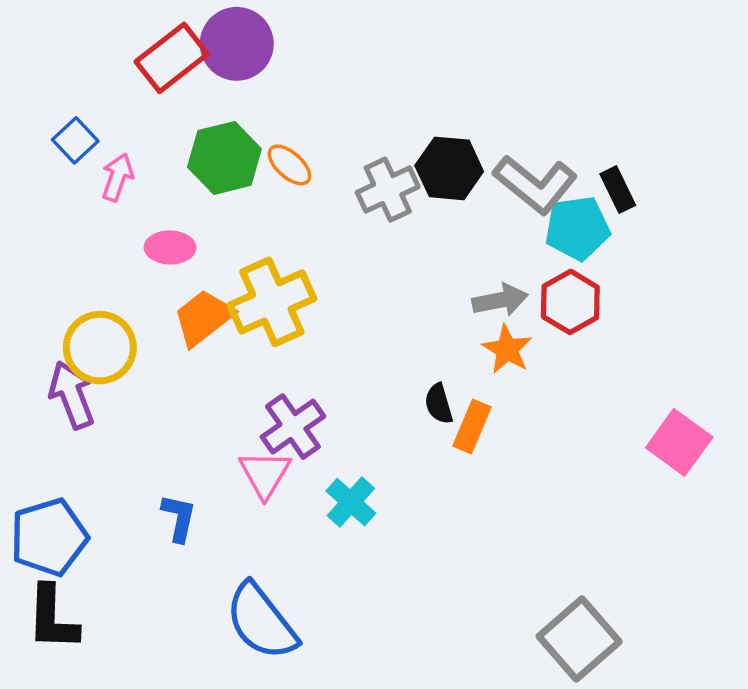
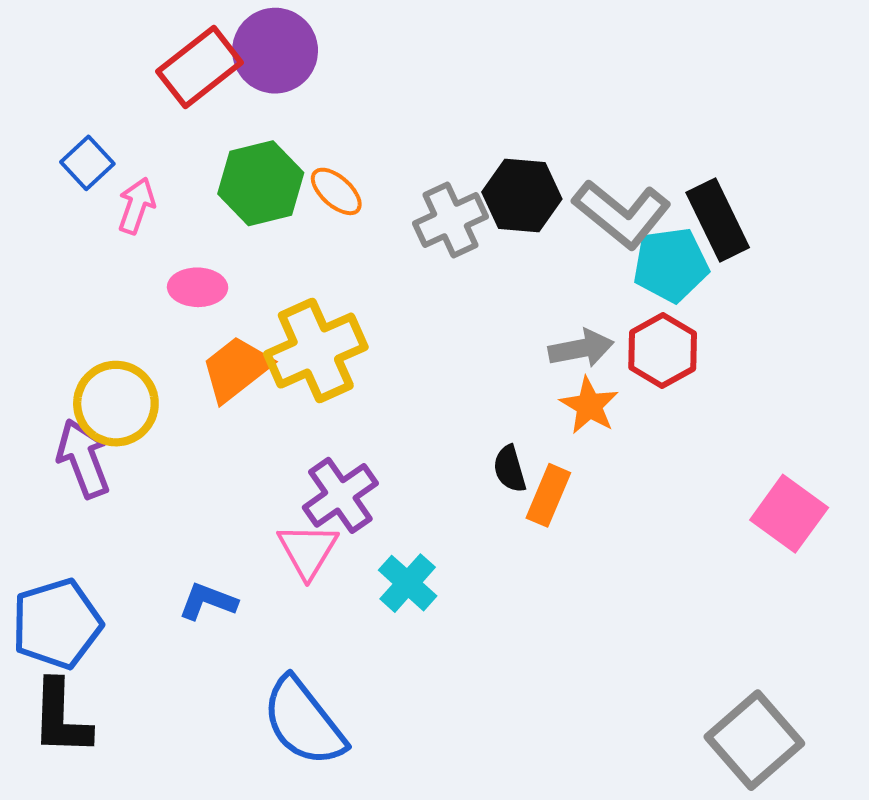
black rectangle: (618, 190) -> (718, 220), size x1.5
blue L-shape: (179, 518) -> (208, 601), turned -81
gray square: (579, 639) -> (754, 740), moved

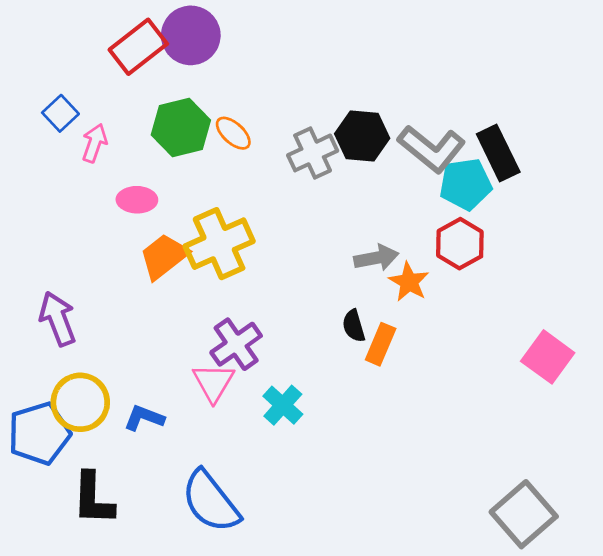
gray arrow: (581, 348) -> (376, 258), moved
yellow circle: (116, 404) -> (80, 402), moved
black L-shape: (61, 718) -> (93, 499), moved

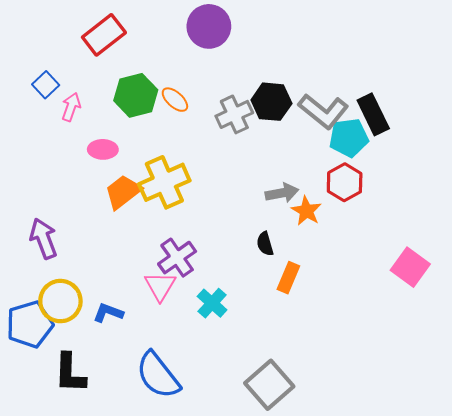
purple circle: (191, 35) -> (209, 26), moved
orange rectangle: (381, 344) -> (288, 278), moved
gray square: (524, 514) -> (269, 385), moved

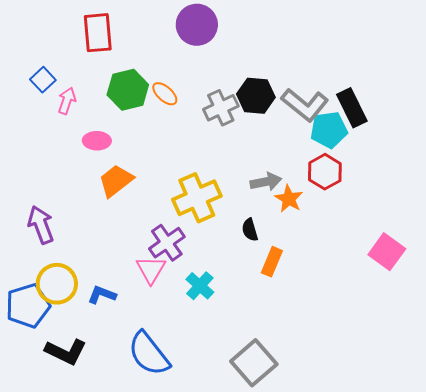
red rectangle: (104, 35) -> (98, 33), turned -57
yellow cross: (164, 182) -> (197, 198), moved
black L-shape: (70, 373) -> (66, 352), turned -66

